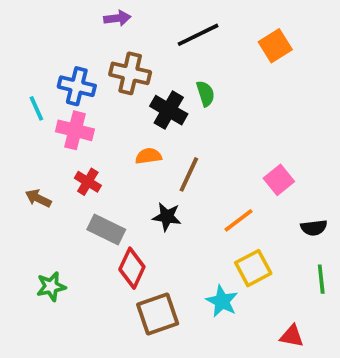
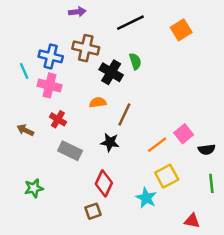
pink square: (279, 180) -> (184, 134), moved
red diamond: (132, 268) -> (104, 183), moved
brown square: (158, 314) -> (93, 211), moved, size x0.6

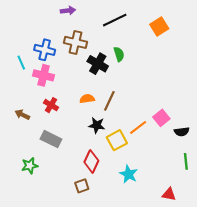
orange semicircle: (98, 102) -> (87, 99), moved
gray rectangle: (70, 151) -> (51, 139), moved
yellow square: (167, 176) -> (117, 140), moved

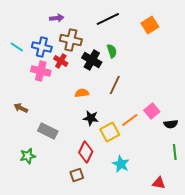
purple arrow: (68, 11) -> (57, 18), moved
cyan line: (21, 63) -> (17, 47), moved, turned -32
brown line: (109, 101) -> (115, 85), moved
red cross: (51, 105) -> (61, 61), moved

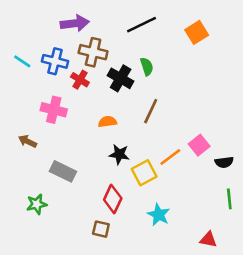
purple arrow: (57, 18) -> (75, 23), size x1.5
pink cross: (41, 71) -> (54, 110), moved
brown square: (77, 175) -> (101, 229), turned 32

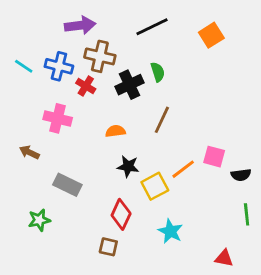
black cross: (121, 78) -> (129, 85), turned 35
pink square: (199, 145) -> (214, 157), turned -36

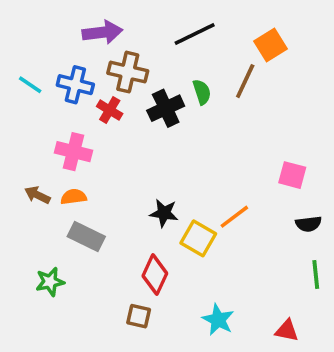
brown line: (162, 120) -> (245, 81), moved
orange semicircle: (115, 131) -> (74, 197), moved
pink square: (214, 157) -> (292, 175), moved
yellow square: (155, 186) -> (198, 238), turned -32
cyan star: (170, 231) -> (218, 320), moved

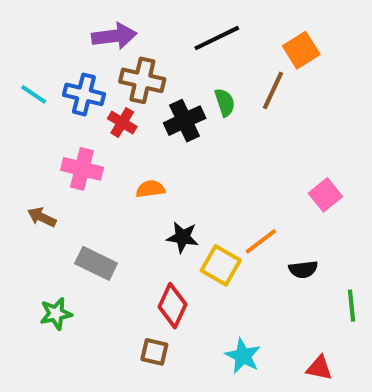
pink square: (292, 175) -> (325, 195), turned 36
orange semicircle: (74, 197) -> (150, 189), moved
black semicircle: (308, 224) -> (303, 269), moved

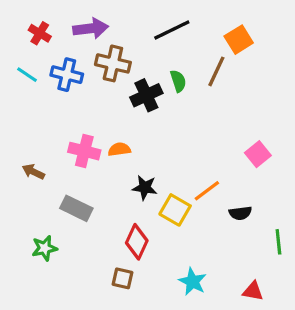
red cross: (122, 123) -> (40, 33), moved
pink cross: (82, 169) -> (84, 151), moved

